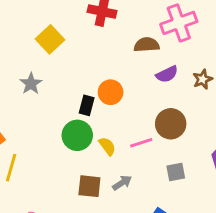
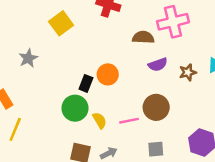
gray star: (31, 84) -> (28, 58), moved

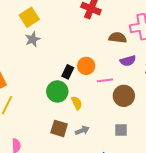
yellow square: (61, 23) -> (29, 17), moved
gray star: (28, 58) -> (33, 39), moved
pink line: (129, 121) -> (105, 80), moved

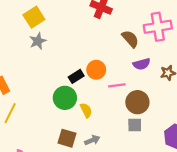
brown semicircle: (118, 38) -> (130, 39), turned 42
black rectangle: (68, 72) -> (76, 76), turned 32
gray square: (121, 130) -> (135, 125), moved

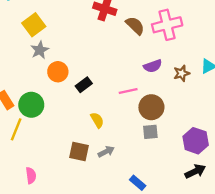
brown semicircle: (130, 39) -> (135, 26), moved
orange circle: (96, 70) -> (58, 72), moved
green circle: (65, 98) -> (31, 105), moved

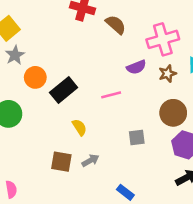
pink cross: (167, 25) -> (163, 39), moved
black rectangle: (84, 85) -> (64, 90), size x1.5
brown circle: (151, 107) -> (173, 113), moved

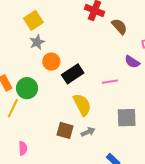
purple semicircle: (136, 67) -> (132, 62), turned 49
yellow semicircle: (79, 127) -> (82, 105), size x1.6
gray square: (137, 138) -> (127, 118), size x1.5

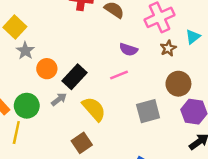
purple semicircle: (132, 62) -> (128, 50), moved
brown square: (65, 130) -> (82, 143), turned -36
gray arrow: (88, 132) -> (59, 99), moved

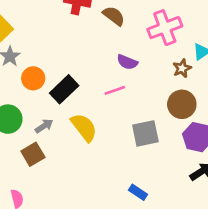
brown star: (168, 48) -> (182, 68), moved
gray arrow: (59, 99) -> (44, 126), moved
brown square: (82, 143) -> (33, 154), moved

